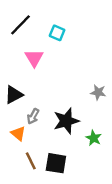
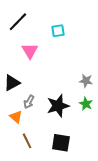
cyan square: (57, 33) -> (58, 31), moved, turned -32
green star: (94, 138) -> (86, 104), moved
black square: (56, 163) -> (61, 143), moved

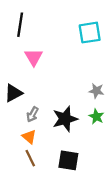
black line: (18, 22) -> (20, 25), turned -35
cyan square: (58, 31) -> (90, 33), moved, size x1.5
orange triangle: (16, 117) -> (29, 137), moved

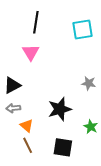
black line: (20, 25) -> (36, 22), moved
gray arrow: (32, 114) -> (13, 108), moved, turned 56
green star: (96, 117) -> (91, 127), moved

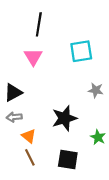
cyan square: (82, 30) -> (81, 51), moved

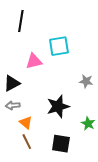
black line: (39, 24) -> (21, 21), moved
cyan square: (81, 51) -> (59, 46), moved
pink triangle: (33, 57) -> (34, 61), moved, turned 48

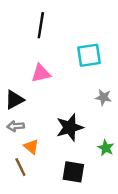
black line: (21, 21) -> (41, 25), moved
cyan square: (59, 46) -> (89, 55), moved
brown line: (27, 142) -> (20, 167), moved

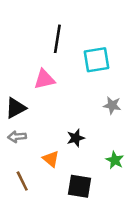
black line: (41, 25) -> (57, 39), moved
black star: (70, 127) -> (76, 138), size x0.6
orange triangle: (31, 147) -> (51, 159), moved

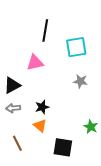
gray star: (112, 105) -> (80, 81), moved
black star: (76, 138) -> (42, 107), moved

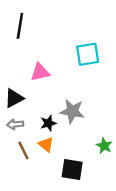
black line: (45, 31) -> (20, 26), moved
gray star: (80, 81) -> (72, 111), moved, size x1.5
brown line: (17, 143) -> (23, 150), moved

